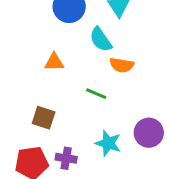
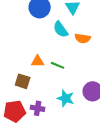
orange triangle: (54, 62) -> (38, 61), moved
orange semicircle: (122, 65) -> (83, 38), moved

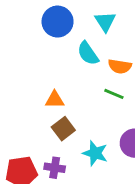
green line: (58, 65) -> (114, 94), moved
brown square: (23, 81) -> (63, 129), moved, turned 35

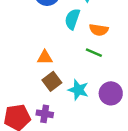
cyan semicircle: (88, 53) -> (72, 19), turned 54
cyan star: (95, 153) -> (78, 90), moved

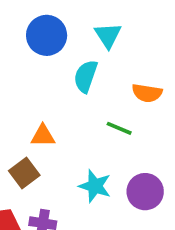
orange semicircle: (99, 30) -> (147, 93), moved
brown square: (52, 81) -> (24, 173), moved

